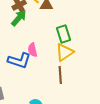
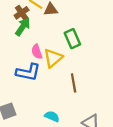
pink semicircle: (33, 50) -> (37, 52), moved
yellow triangle: (65, 52) -> (53, 58), moved

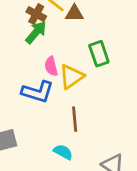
brown cross: (22, 13) -> (36, 14), turned -32
brown line: (74, 83) -> (75, 119), moved

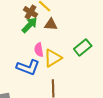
brown triangle: (74, 13) -> (51, 24), moved
green rectangle: (99, 54) -> (83, 47), moved, turned 66

